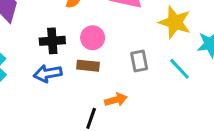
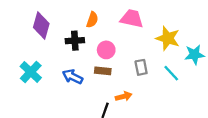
black cross: (52, 41) -> (75, 41), moved
blue arrow: (48, 73) -> (73, 77), turned 36

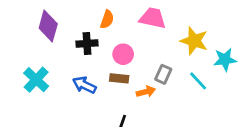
gray rectangle: (141, 67) -> (163, 74), turned 35
orange arrow: (124, 96) -> (146, 92), moved

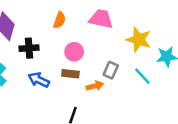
black cross: (87, 43) -> (29, 48), moved

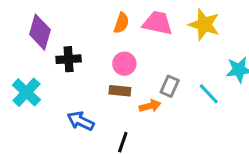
orange semicircle: (59, 20) -> (121, 23), moved
yellow star: (139, 40) -> (204, 24), moved
blue arrow: (39, 80) -> (81, 121), moved

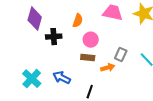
orange semicircle: (121, 23) -> (78, 21), moved
cyan cross: (26, 92) -> (32, 79), moved

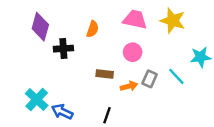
pink circle: (91, 40) -> (133, 52), moved
gray rectangle: (121, 55) -> (150, 79), moved
blue arrow: (62, 78) -> (62, 112), moved

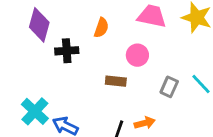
pink circle: (133, 52) -> (137, 55), moved
orange arrow: (129, 86) -> (145, 123), moved

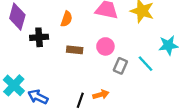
pink circle: (137, 55) -> (105, 46), moved
brown rectangle: (116, 81) -> (75, 50), moved

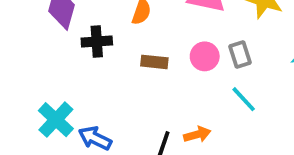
cyan line: (146, 64) -> (244, 99), moved
gray rectangle: (120, 66) -> (240, 55), moved, turned -42

